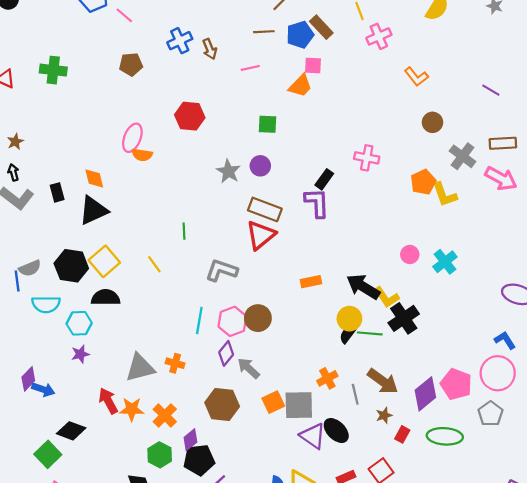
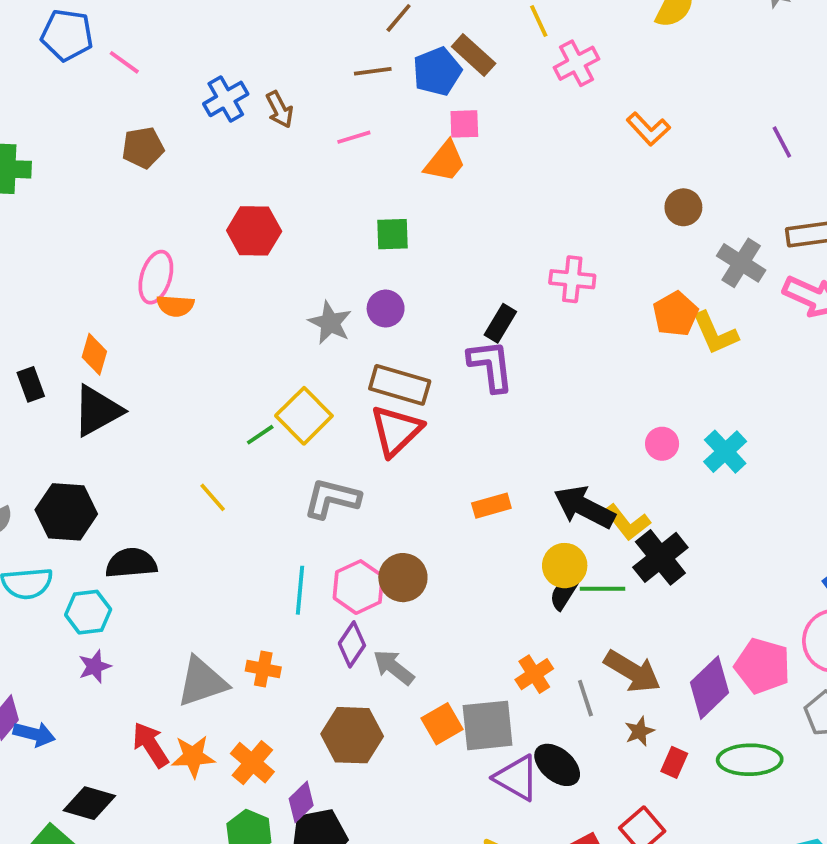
purple line: (491, 90) -> (782, 142), turned 36
orange diamond: (94, 178) -> (94, 354), turned 35
green line: (184, 231) -> (260, 435), turned 63
yellow square: (104, 261) -> (304, 416), moved

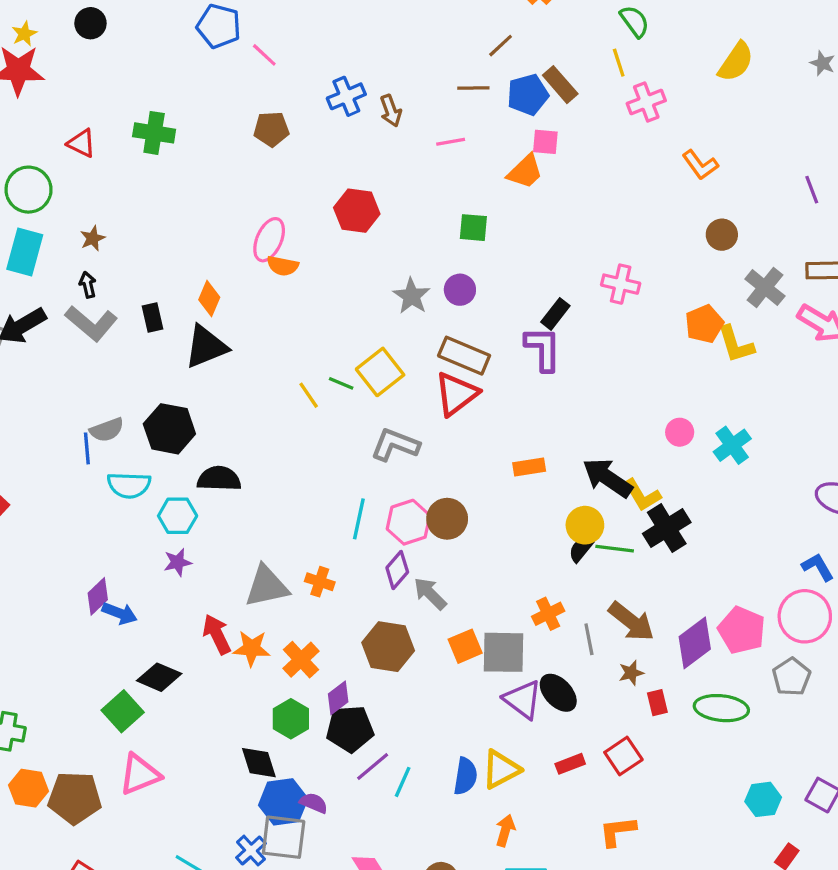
green line: (260, 435) -> (341, 383), turned 50
yellow line: (213, 497) -> (309, 395), moved
red rectangle: (674, 762) -> (657, 703), turned -45

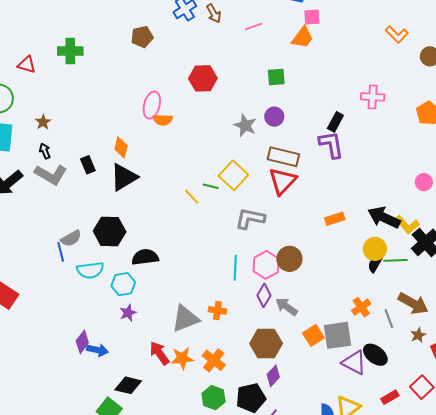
orange L-shape: (700, 165) -> (397, 34), moved
purple diamond: (338, 698) -> (273, 376), moved

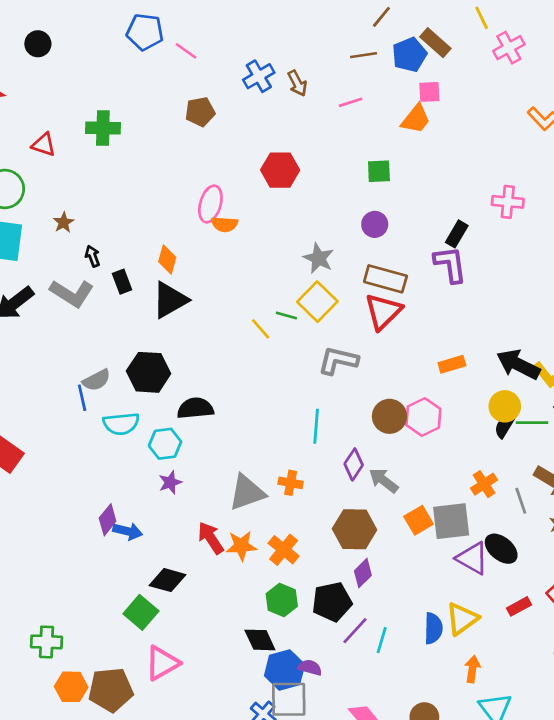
gray star: (245, 125) -> (319, 258), moved
black arrow: (45, 151) -> (93, 256), moved
pink hexagon: (266, 265) -> (423, 417), moved

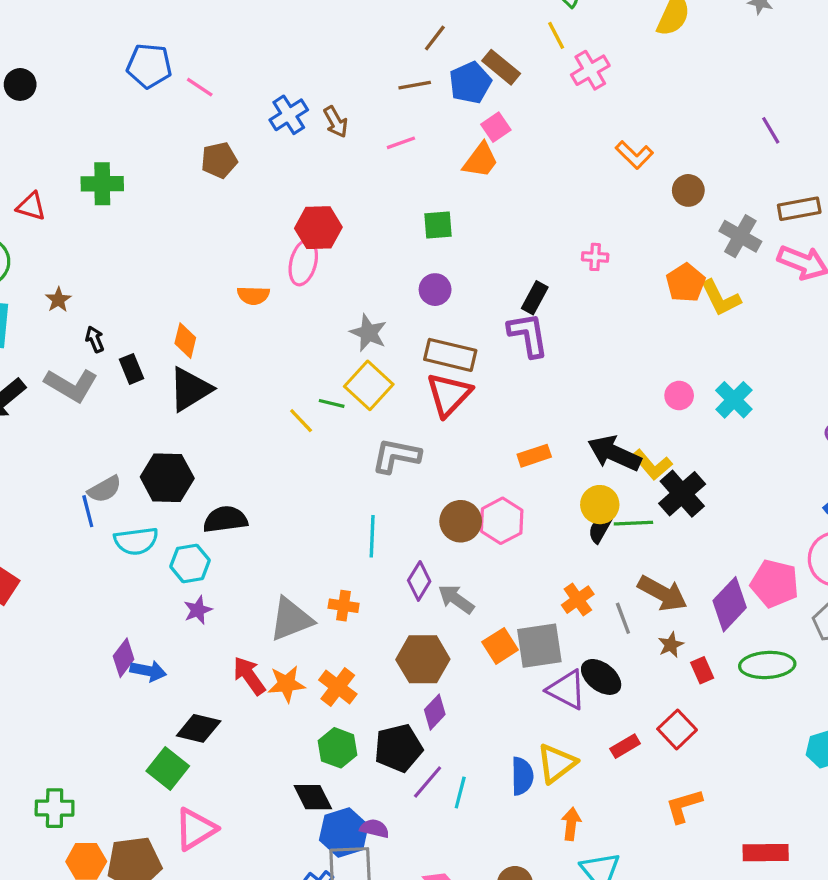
pink square: (429, 92) -> (496, 127), turned -30
pink cross: (508, 202) -> (595, 257), size x0.7
pink ellipse: (210, 204) -> (303, 263), moved

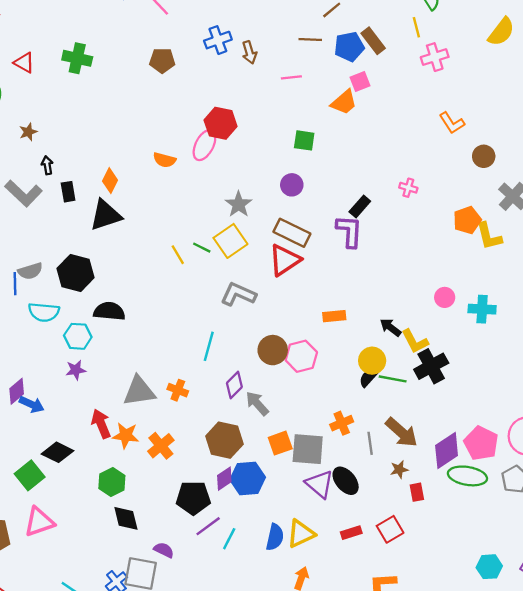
cyan cross: (734, 400) -> (482, 309), turned 36
black arrow: (614, 453) -> (390, 327), size x0.6
green ellipse: (767, 665) -> (467, 476), moved
green hexagon: (338, 748) -> (112, 482), moved
blue hexagon: (344, 833) -> (248, 478), moved

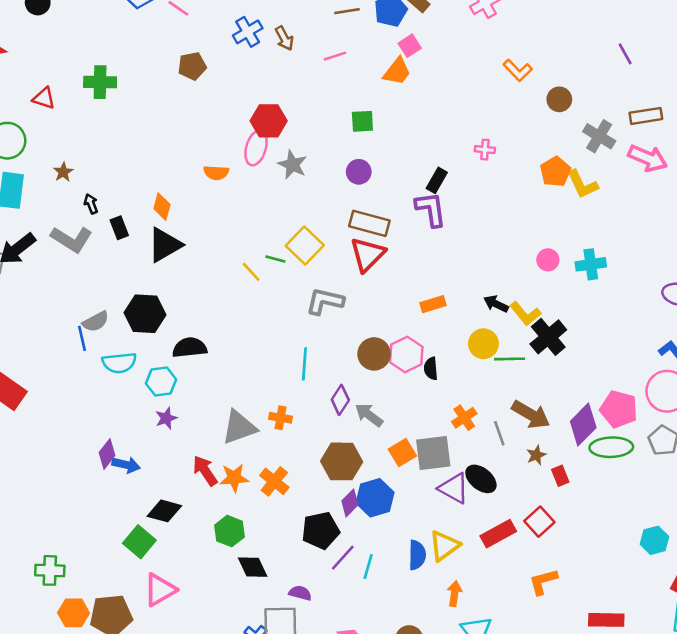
gray star: (239, 204) -> (292, 165), moved
black semicircle: (368, 378) -> (431, 369), moved, turned -36
red rectangle: (351, 533) -> (498, 534), size x1.5

